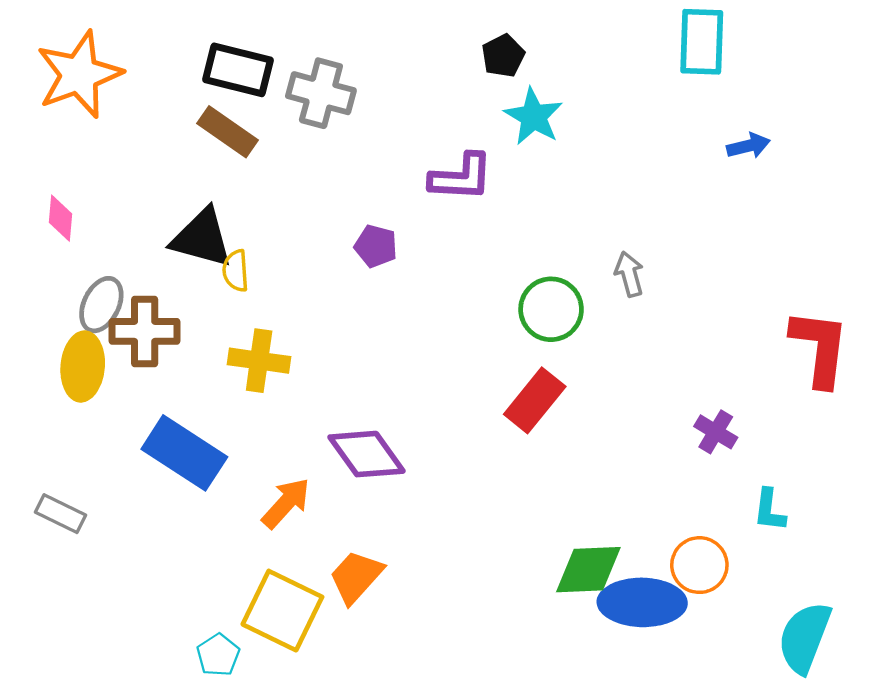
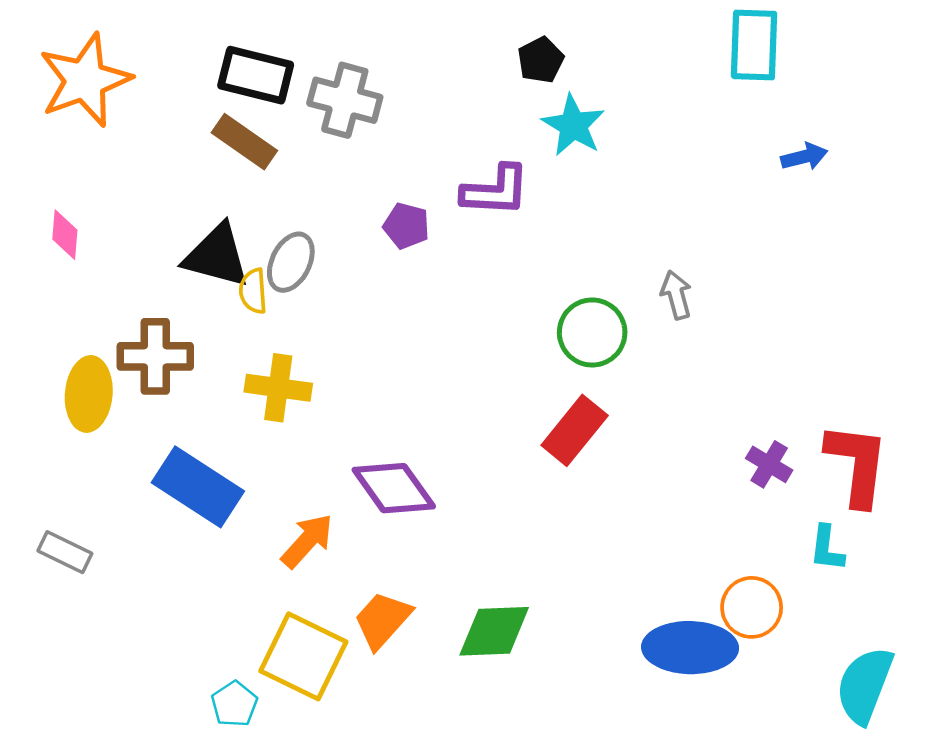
purple pentagon: (376, 246) -> (406, 226), moved
gray ellipse: (101, 305) -> (291, 262), moved
red L-shape: (820, 348) -> (857, 464), moved
green diamond: (588, 570) -> (494, 631), moved

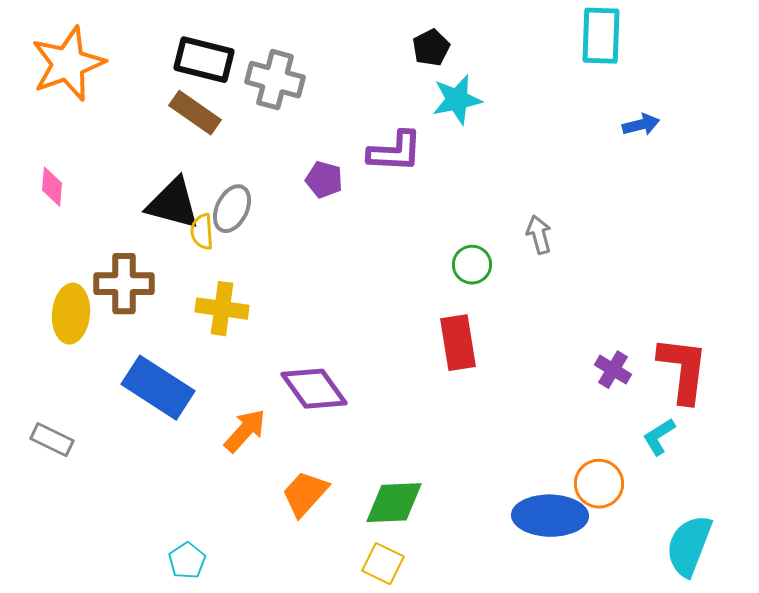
cyan star: (573, 125) -> (457, 100), turned 30
green circle: (592, 332) -> (472, 265), size x0.7
red rectangle: (575, 430) -> (458, 343), turned -48
cyan L-shape: (827, 548) -> (659, 437), turned 51
yellow square: (303, 656) -> (383, 564), moved, size x0.6

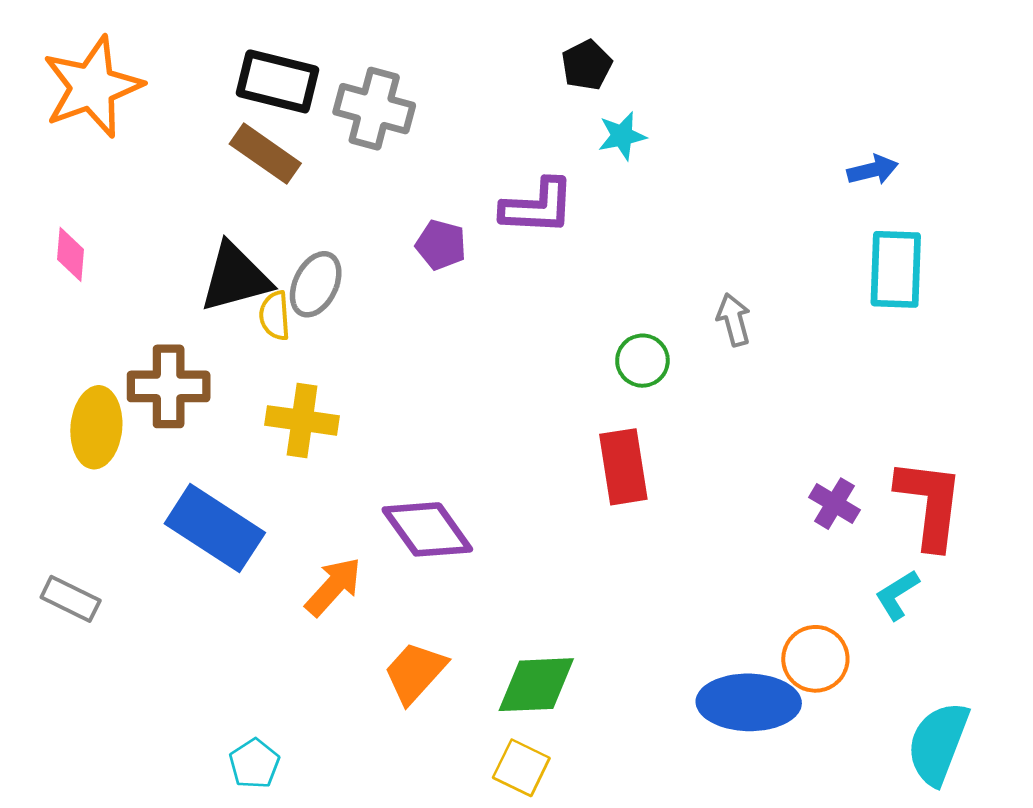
cyan rectangle: (601, 36) -> (896, 269), moved
cyan star: (457, 100) -> (622, 136), size x0.7
black triangle: (173, 204) -> (235, 278), turned -30

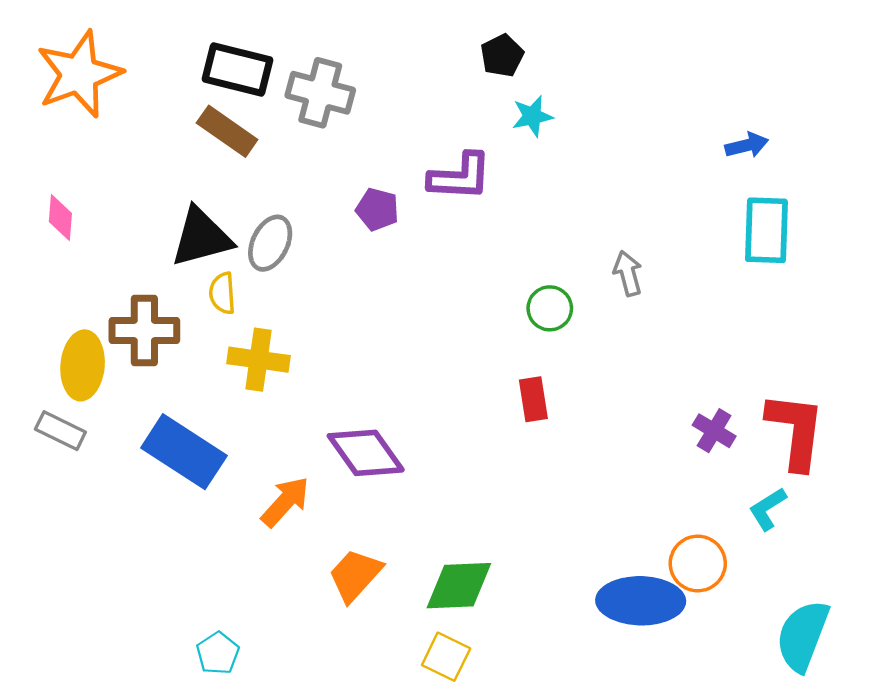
yellow semicircle: (275, 316) -> (222, 293), moved
red rectangle: (623, 467) -> (533, 399), size x0.7
gray rectangle: (71, 599) -> (60, 431), moved

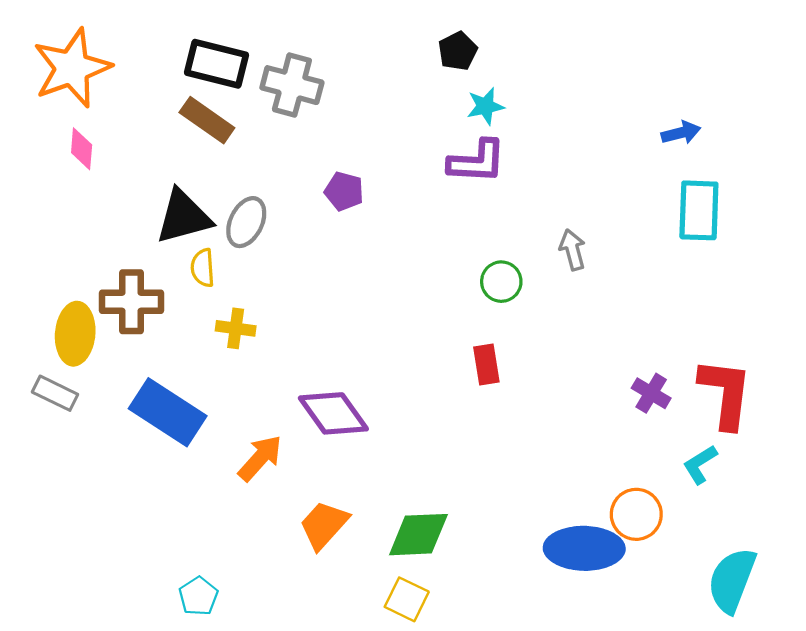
purple L-shape: (460, 177) -> (477, 162), moved
pink diamond: (60, 217) -> (82, 149), moved
yellow cross: (258, 360) -> (236, 328), size x0.7

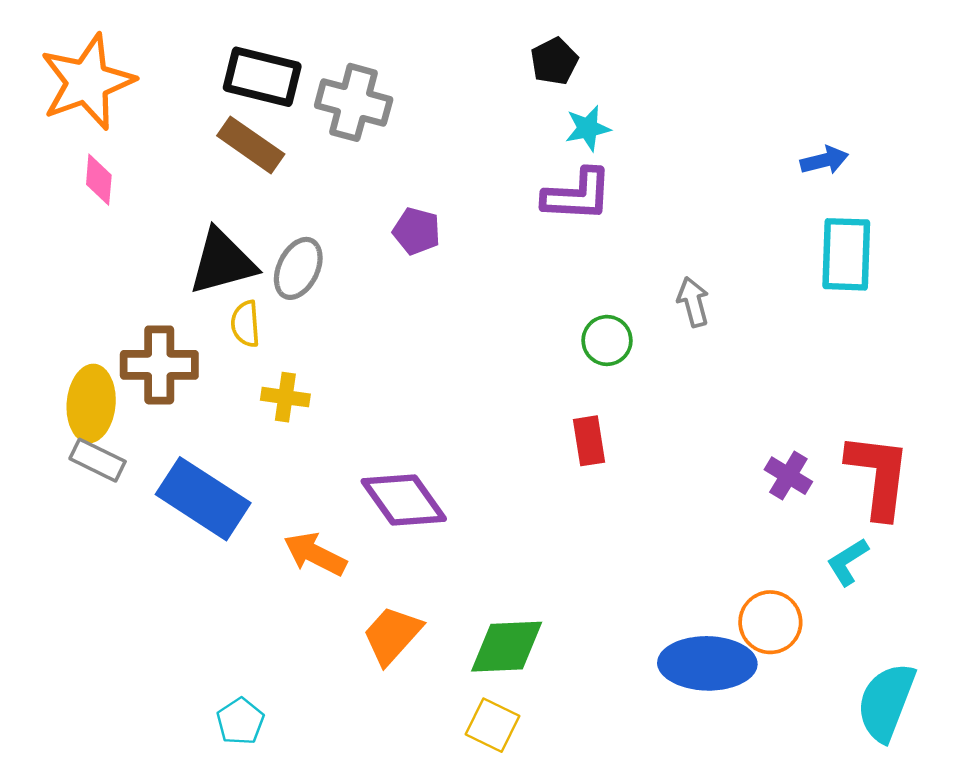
gray rectangle: (55, 393) -> (98, 460), moved
orange arrow: (260, 458) -> (315, 554), turned -105

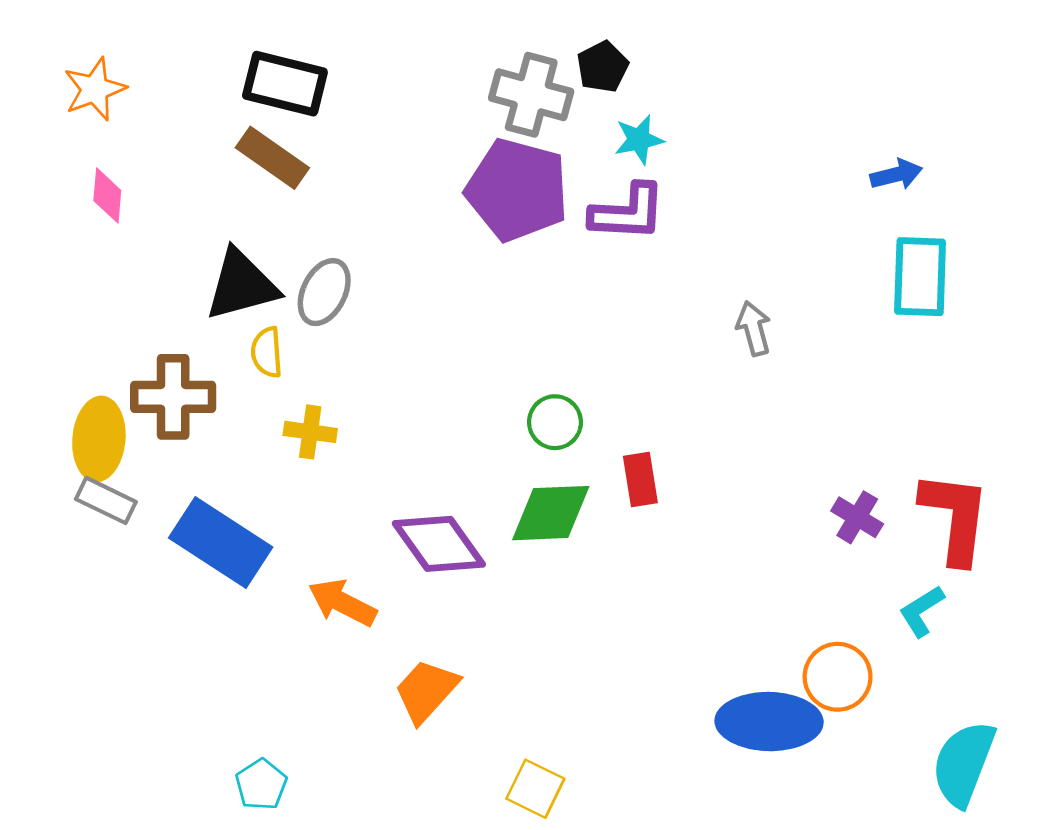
orange star: (87, 82) -> (95, 89), size x0.6
gray cross: (354, 102) -> (531, 95), moved
purple pentagon: (417, 231) -> (517, 190), moved, size x2.0
green circle: (607, 340) -> (555, 422), moved
green diamond: (507, 647) -> (551, 513), moved

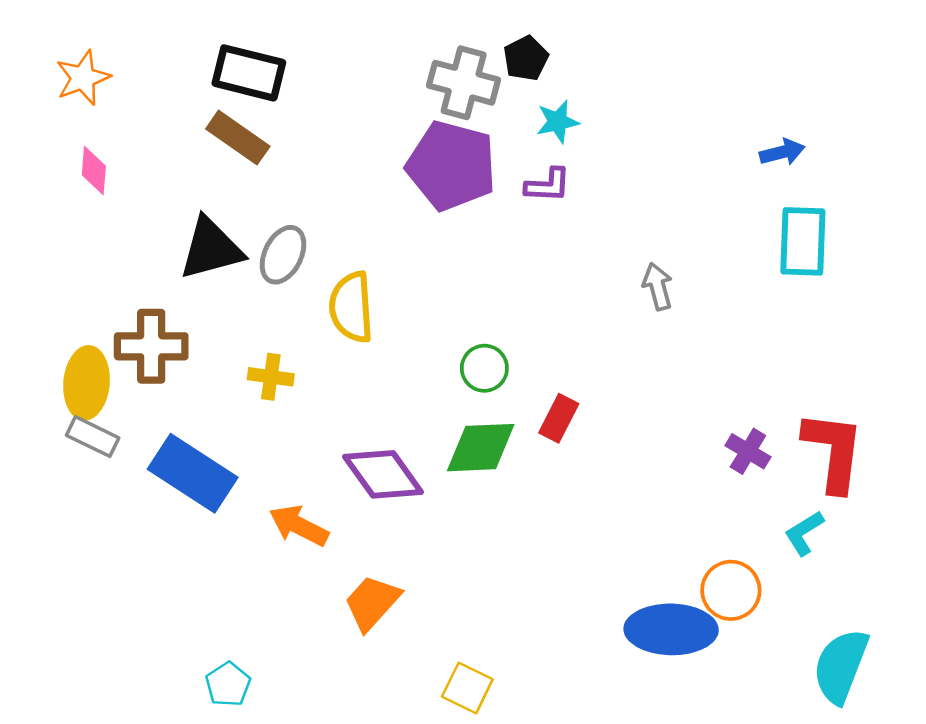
purple L-shape: (628, 212) -> (548, 185), size x0.7
yellow semicircle: (267, 352) -> (351, 307), moved, size x1.6
red rectangle: (640, 480) -> (559, 418), turned 36

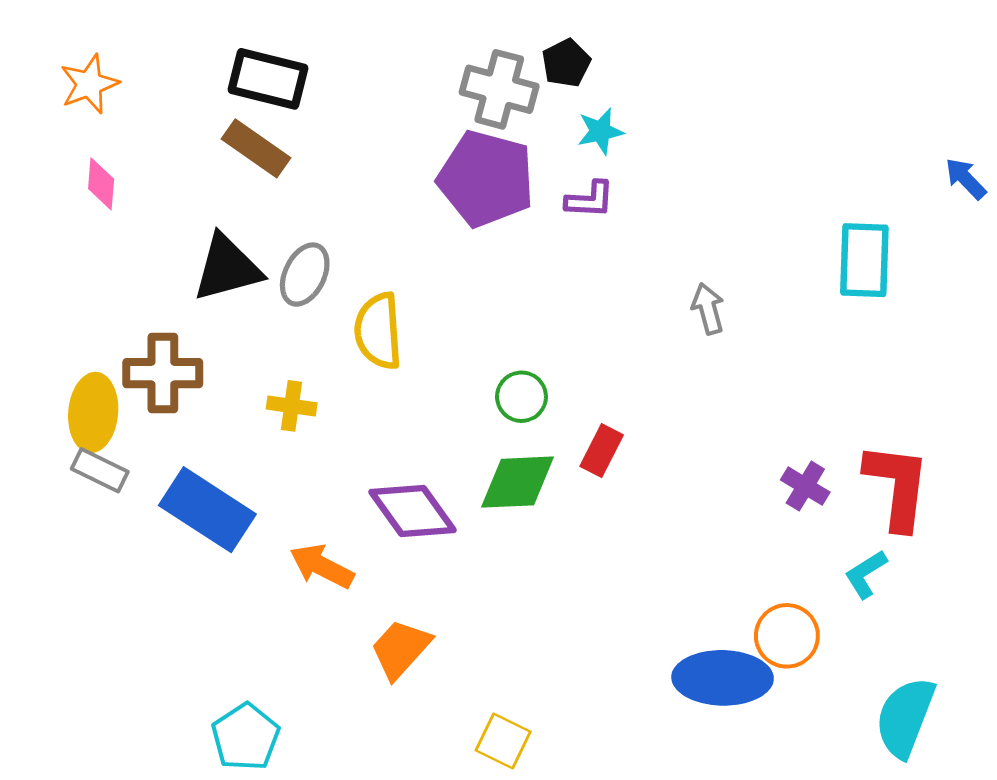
blue arrow: (782, 152) -> (966, 179), moved, turned -120
cyan pentagon: (228, 684) -> (246, 737), size x1.4

